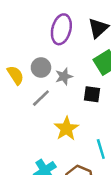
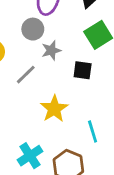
gray circle: (41, 67) -> (33, 29), moved

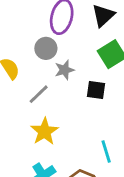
yellow star: (54, 109) -> (44, 131), moved

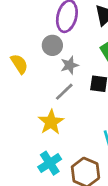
gray line: (39, 94) -> (64, 92), moved

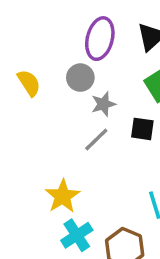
yellow semicircle: (19, 64) -> (29, 83), moved
yellow star: (51, 122) -> (63, 196), moved

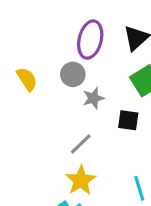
gray line: (96, 140) -> (81, 144), moved
yellow star: (63, 196) -> (81, 180), moved

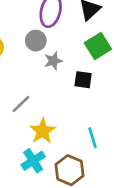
gray line: (81, 144) -> (21, 104), moved

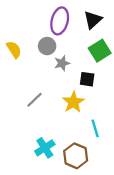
yellow star: (43, 131) -> (73, 102), moved

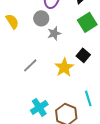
black square: (87, 79) -> (83, 55), moved, turned 32
cyan line: (95, 128) -> (88, 98), moved

